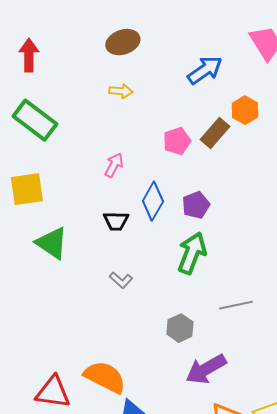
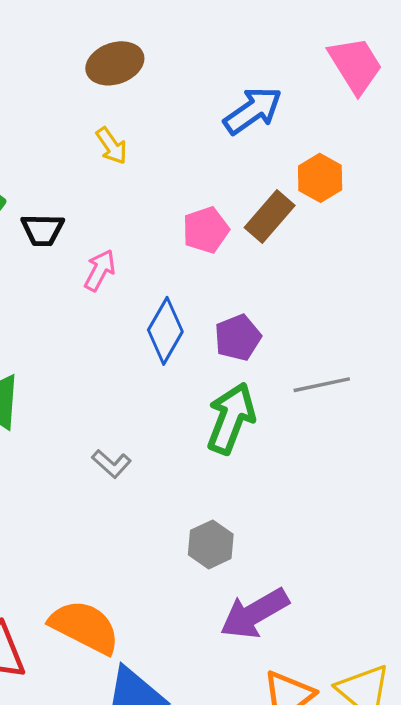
yellow arrow: (121, 91) -> (112, 146), turned 50
black trapezoid: (116, 221) -> (43, 230), moved
gray line: (236, 305) -> (322, 385), moved

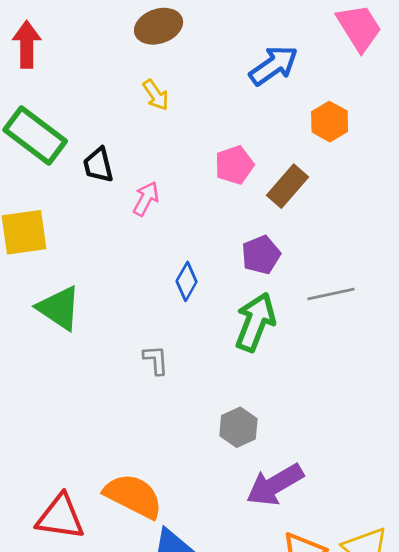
brown rectangle: (270, 216) -> (288, 186), moved
black trapezoid: (43, 230) -> (98, 165), turned 75
blue diamond: (165, 331) -> (187, 281), moved, size x0.7
gray L-shape: (112, 464) -> (156, 360), turned -136

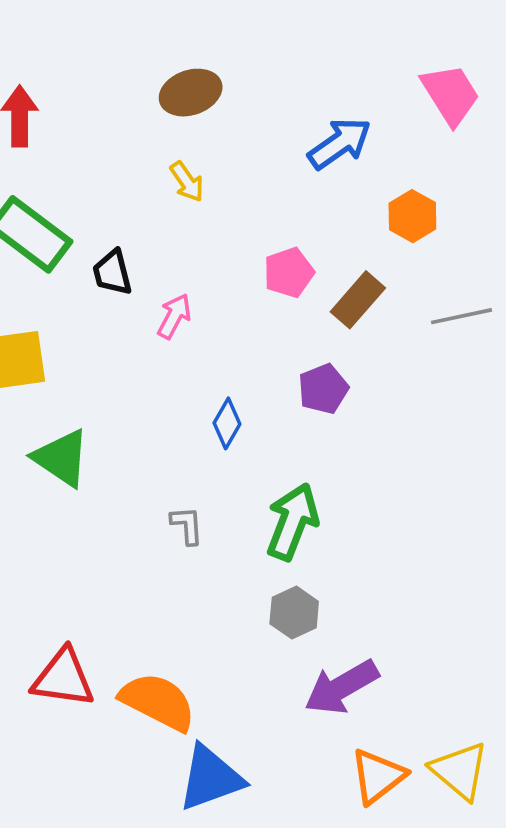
gray line: (331, 294) -> (461, 316), moved
green arrow: (255, 322) -> (292, 522), moved
red triangle: (60, 517) -> (63, 678), moved

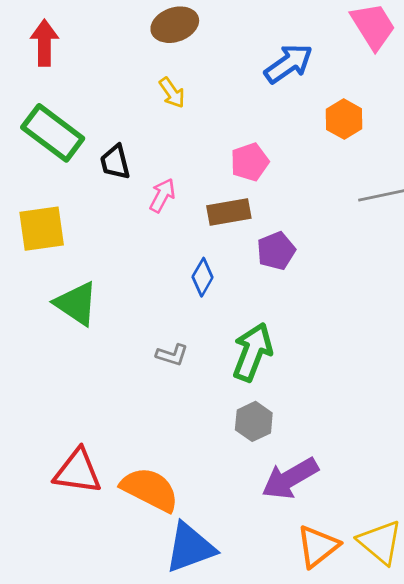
brown rectangle: (358, 300) -> (229, 212), moved, turned 39
gray L-shape: (187, 525) -> (172, 355), turned 112

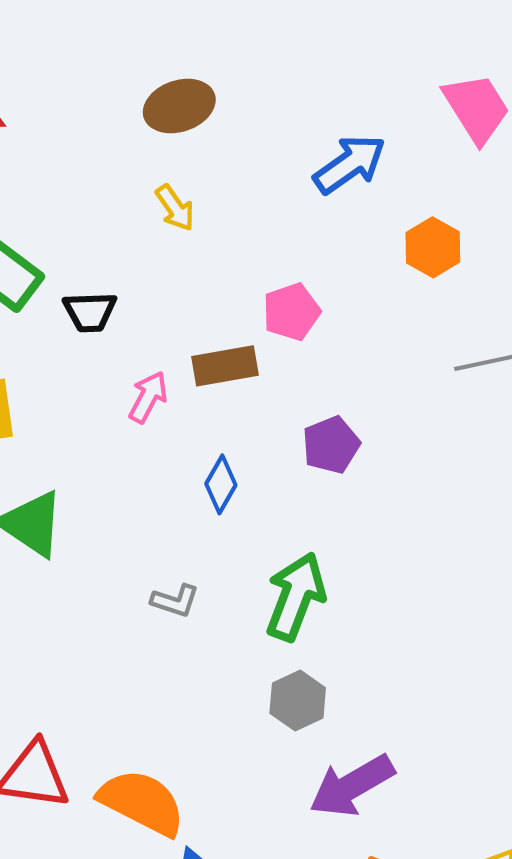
black trapezoid: (115, 162) -> (90, 312), turned -78
pink arrow: (162, 195) -> (148, 397), moved
brown rectangle: (229, 212) -> (225, 366), moved

